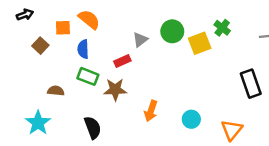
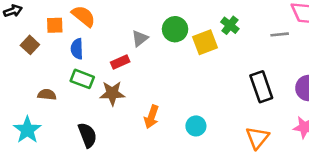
orange triangle: (232, 130) -> (257, 138), moved

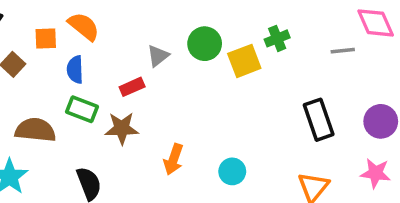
green cross: (230, 25) -> (277, 38), turned 30
brown semicircle: (47, 95) -> (35, 130), size x1.6

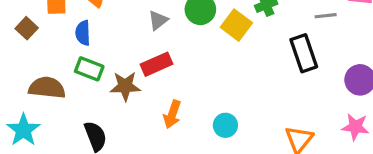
yellow square: (244, 61) -> (236, 25), turned -32
red rectangle: (132, 87) -> (157, 64), moved, size x1.4
black rectangle: (319, 120) -> (304, 53), moved

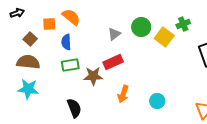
green rectangle: (89, 69) -> (70, 65), turned -30
brown semicircle: (47, 88) -> (28, 62), moved
cyan star: (23, 130) -> (28, 89), moved, turned -30

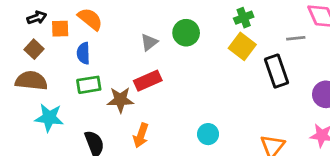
black arrow: (17, 13) -> (37, 18), moved
green cross: (183, 24) -> (244, 18), moved
yellow square: (164, 37) -> (242, 46), moved
cyan star: (28, 89) -> (49, 118), moved
orange arrow: (123, 94) -> (141, 135), moved

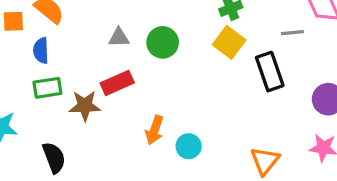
green circle: (186, 33) -> (163, 42), moved
gray triangle: (149, 42) -> (119, 38), turned 36
orange arrow: (141, 135) -> (155, 130), moved

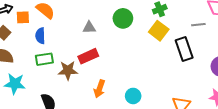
green circle: (163, 42) -> (123, 18), moved
orange arrow: (155, 130) -> (99, 89), moved

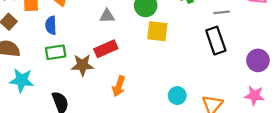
gray line: (198, 25) -> (222, 12), moved
yellow square: (159, 31) -> (157, 31), moved, turned -30
cyan circle: (133, 96) -> (177, 96), moved

